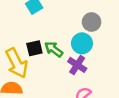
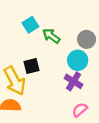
green arrow: (54, 49) -> (51, 36), moved

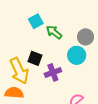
black square: (32, 66) -> (35, 58), turned 32
purple cross: (73, 81) -> (53, 72), moved, turned 35

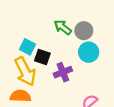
cyan square: (36, 21) -> (28, 47), moved, turned -32
gray circle: (86, 37) -> (84, 31), moved

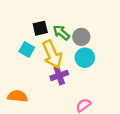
black square: (42, 57) -> (40, 28), moved, turned -35
yellow arrow: (25, 71) -> (52, 54), moved

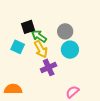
green arrow: (61, 33) -> (39, 36), moved
yellow arrow: (52, 54) -> (41, 49), size x0.7

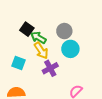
black square: (28, 27) -> (27, 29), turned -32
cyan square: (18, 47) -> (19, 63), moved

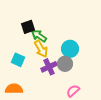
black square: (27, 29) -> (28, 27), turned 32
gray circle: (64, 31) -> (65, 64), moved

